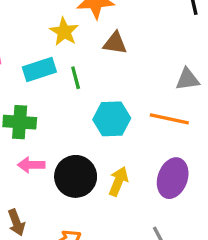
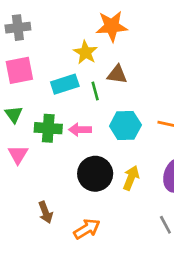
brown triangle: (115, 43) -> (117, 74), moved
pink arrow: (31, 165) -> (80, 130), moved

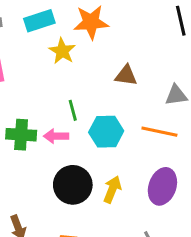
brown triangle: (117, 74) -> (126, 75), moved
cyan rectangle: (65, 84) -> (39, 21), moved
green line: (95, 91) -> (73, 110), moved

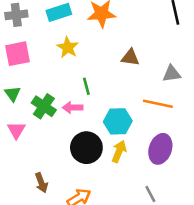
yellow star: (62, 51) -> (68, 47), moved
cyan hexagon: (106, 132) -> (118, 121), moved
green cross: (21, 135) -> (44, 106), turned 30

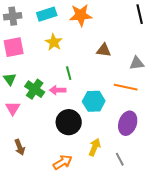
yellow arrow: (119, 151) -> (95, 147), moved
brown arrow: (41, 183) -> (20, 147), moved

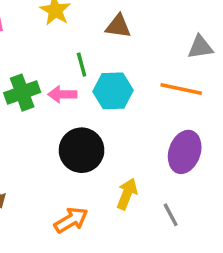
brown triangle: (104, 50) -> (118, 26), moved
green cross: (35, 89) -> (22, 93), turned 36
cyan hexagon: (94, 101) -> (113, 91), moved

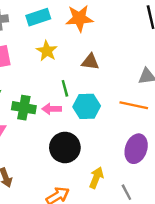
green cross: (22, 93) -> (24, 108), turned 30

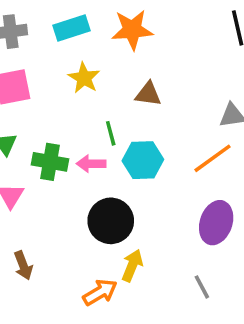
orange line: (134, 105) -> (213, 158), turned -48
yellow arrow: (96, 178) -> (132, 265), moved

